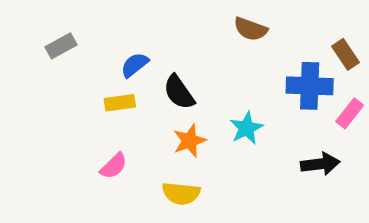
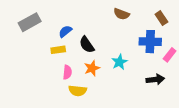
gray rectangle: (61, 46) -> (30, 22), size x1.5
brown rectangle: (345, 54) -> (161, 18), moved
pink semicircle: (114, 166) -> (67, 72), moved, turned -40
yellow semicircle: (181, 193) -> (78, 91), moved

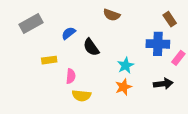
brown semicircle: (122, 14) -> (112, 15), moved
yellow rectangle: (58, 50) -> (49, 60), moved
orange star: (92, 68) -> (123, 87), moved

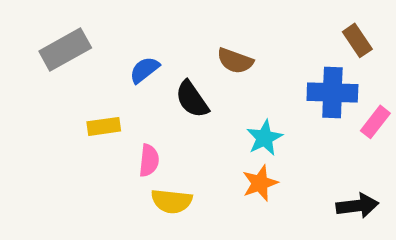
brown semicircle: (112, 15) -> (235, 61), moved
black arrow: (163, 84) -> (357, 206), moved

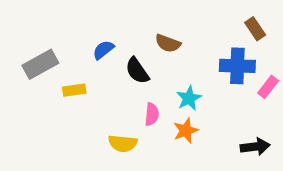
gray rectangle: (65, 49) -> (40, 64), moved
pink semicircle: (149, 160) -> (152, 114), moved

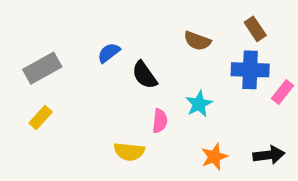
brown rectangle: (255, 29) -> (255, 29), moved
brown semicircle: (168, 43) -> (197, 41), moved
yellow rectangle: (74, 90) -> (41, 118), moved, turned -40
orange star: (186, 130) -> (214, 157), moved

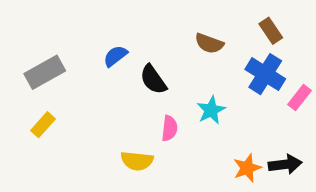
blue cross: (250, 70) -> (265, 74), turned 30
orange star: (214, 157) -> (247, 168), moved

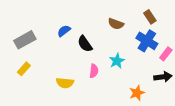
yellow semicircle: (137, 161) -> (65, 83), moved
black arrow: (285, 164) -> (163, 77), moved

